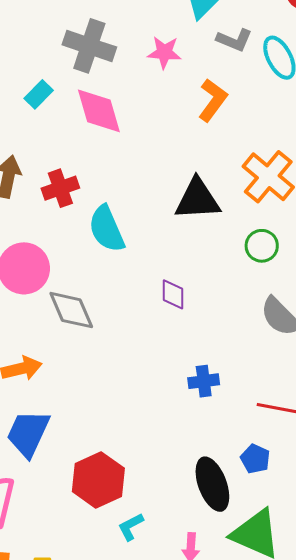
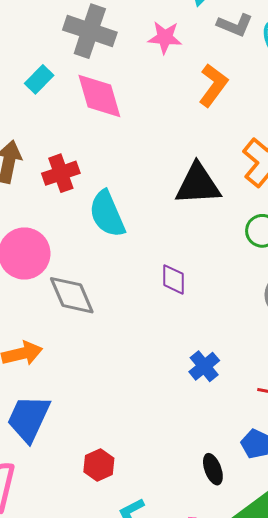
blue cross: (204, 381) -> (204, 366), turned -32
red hexagon: (98, 480) -> (99, 465), size x0.6
black ellipse: (212, 484) -> (213, 469), size x0.6

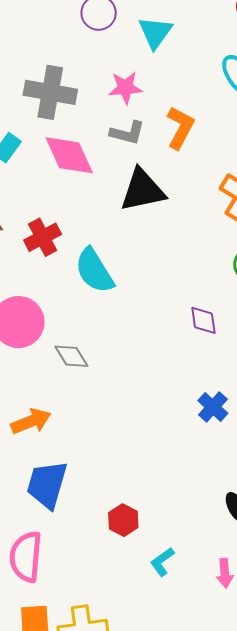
gray L-shape: (235, 25) -> (127, 133), moved
black triangle: (198, 184) -> (143, 190), moved
purple diamond: (174, 279) -> (203, 320), moved
gray diamond: (72, 295) -> (71, 356), size x0.7

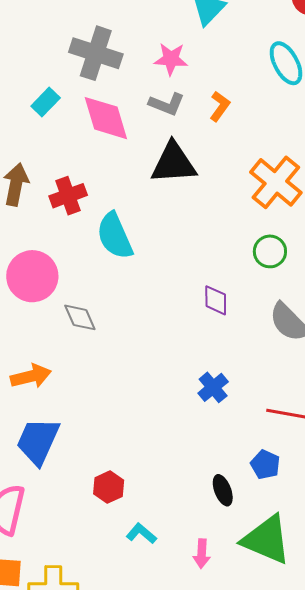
orange L-shape: (180, 128) -> (220, 106), size x0.7
cyan L-shape: (162, 562) -> (141, 534), turned 68

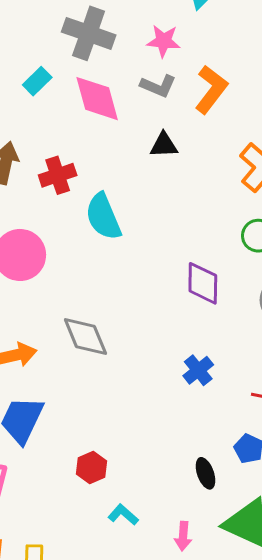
orange L-shape: (220, 106) -> (211, 89), size x1.6
black triangle: (174, 163) -> (164, 145), size x0.6
purple diamond: (216, 300) -> (203, 283), size x1.4
gray diamond: (80, 317) -> (85, 336), moved, size x1.4

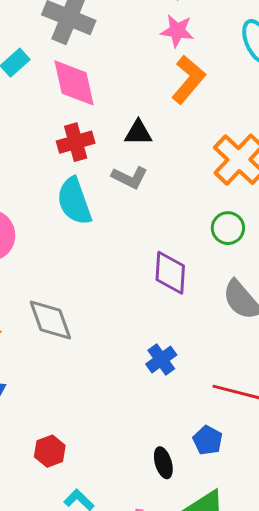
pink star: (163, 41) -> (177, 31), moved
gray L-shape: (158, 86) -> (130, 177), moved
red cross: (58, 175) -> (76, 142), moved

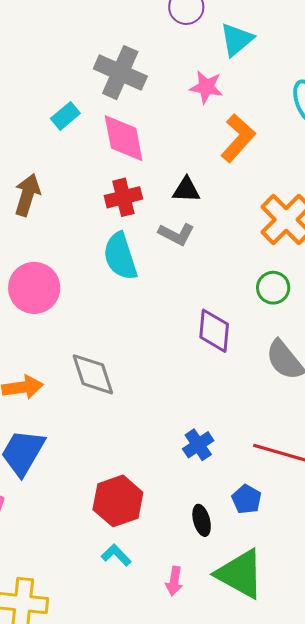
pink star: (177, 31) -> (206, 87), moved
blue cross: (161, 359) -> (198, 445), moved
red hexagon: (50, 451) -> (118, 501), moved, size x1.6

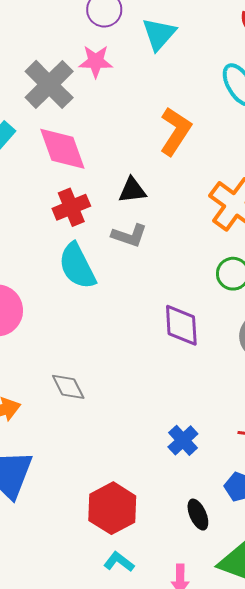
gray cross: (120, 73) -> (49, 84), turned 30
pink star: (206, 87) -> (96, 61), moved
gray diamond: (93, 374) -> (68, 387), size x0.7

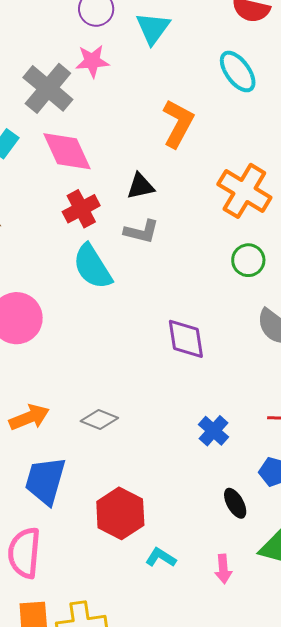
purple diamond: (181, 325) -> (186, 339), moved
gray diamond: (68, 387) -> (99, 419), moved, turned -36
red hexagon: (112, 508) -> (120, 513), moved

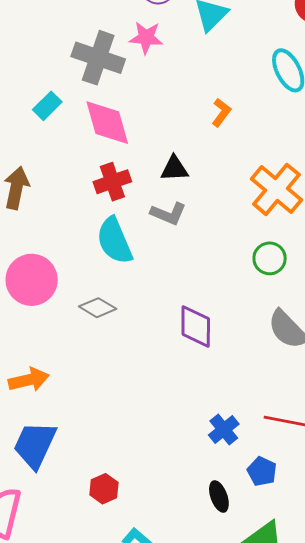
gray cross: (48, 88) -> (98, 58), turned -30
orange L-shape: (178, 123) -> (221, 112), size x0.6
gray diamond: (99, 419) -> (98, 308), moved
blue cross: (214, 431) -> (224, 429), moved
red hexagon: (120, 513) -> (104, 489), size x0.6

